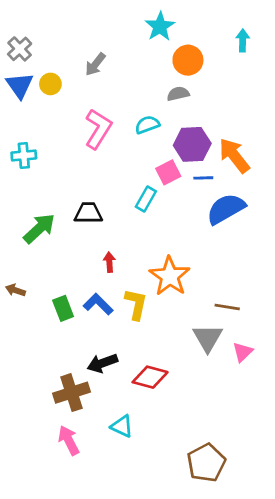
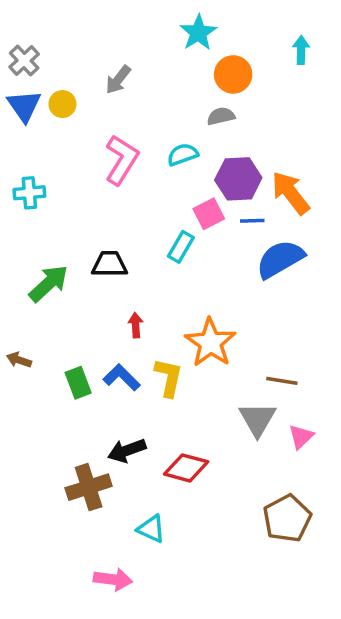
pink arrow: (69, 440) -> (113, 579), moved, turned 124
brown pentagon: (206, 463) -> (287, 518), moved

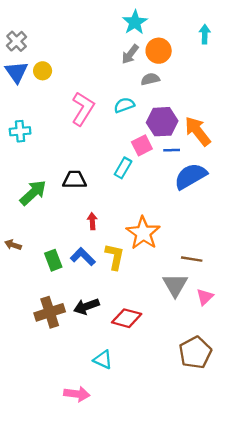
gray arrow: (118, 80) -> (130, 54), moved
brown cross: (89, 487) -> (50, 312), moved

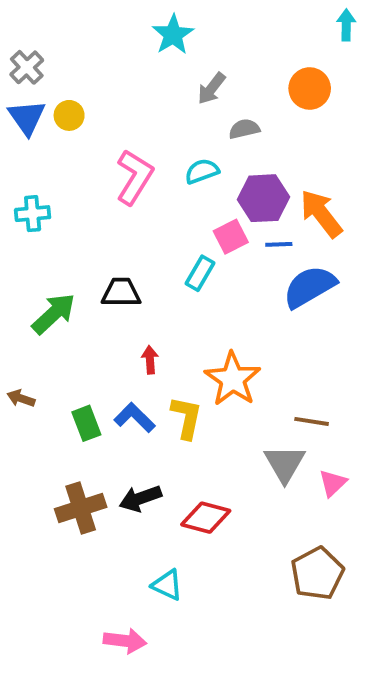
cyan star: (135, 22) -> (173, 35), moved
cyan arrow: (205, 34) -> (346, 25), moved
orange circle: (159, 51) -> (310, 88), moved

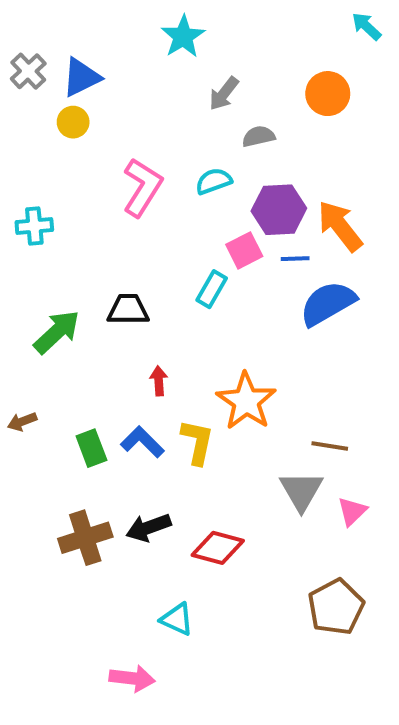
cyan arrow: (346, 25) -> (366, 26), turned -48
blue triangle: (27, 117) -> (81, 77), moved, turned 39
brown arrow: (21, 398) -> (22, 422), turned -40

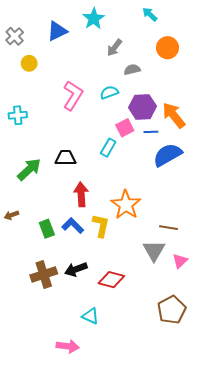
cyan arrow: (366, 26) -> (150, 14), moved
blue triangle: (81, 77) -> (57, 31), moved
yellow circle: (73, 122) -> (29, 63), moved
red arrow: (159, 381) -> (81, 194), size x1.6

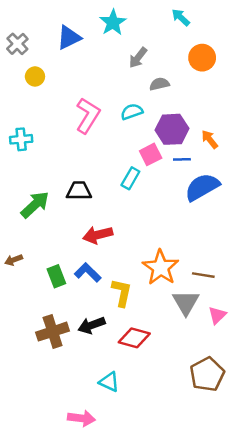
orange arrow: (174, 115) -> (210, 139), size x0.6
red arrow: (81, 194) -> (98, 235), turned -100
orange star: (126, 205) -> (161, 267), moved
yellow L-shape: (101, 226) -> (122, 293), moved

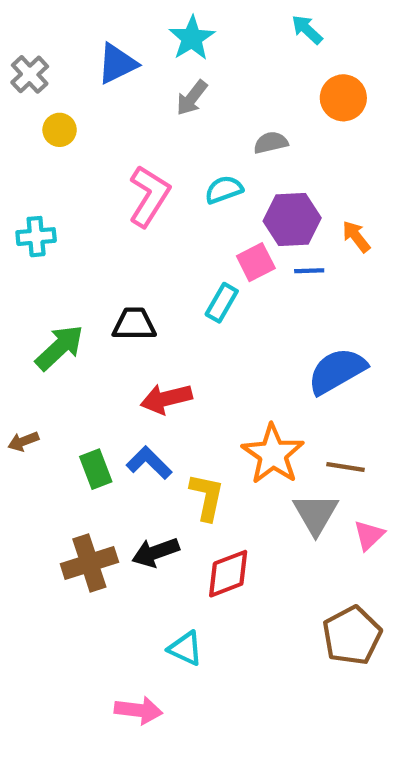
gray arrow: (138, 58) -> (192, 98), moved
blue semicircle: (202, 187) -> (337, 371), moved
red diamond: (134, 338) -> (228, 574), turned -36

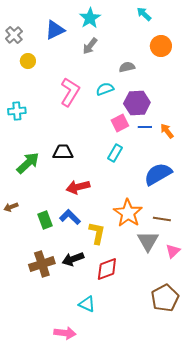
orange arrow: (356, 237) -> (167, 131), moved
cyan rectangle: (222, 303) -> (115, 153), moved

